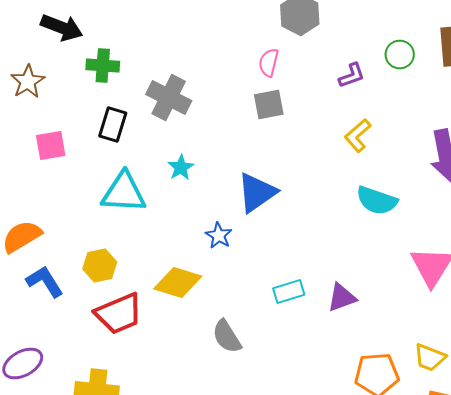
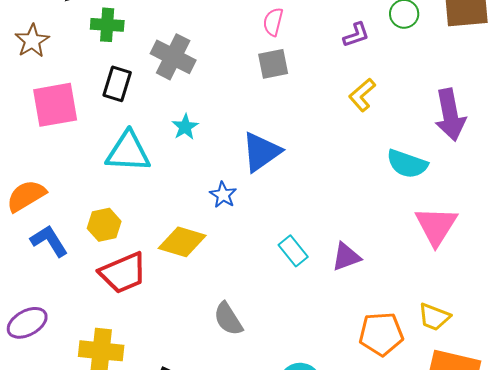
pink square: (51, 146) -> (55, 105), size x1.5
cyan semicircle: (377, 200) -> (407, 164), moved
cyan rectangle: (289, 292) -> (293, 251), turned 68
gray semicircle: (227, 336) -> (228, 319), moved

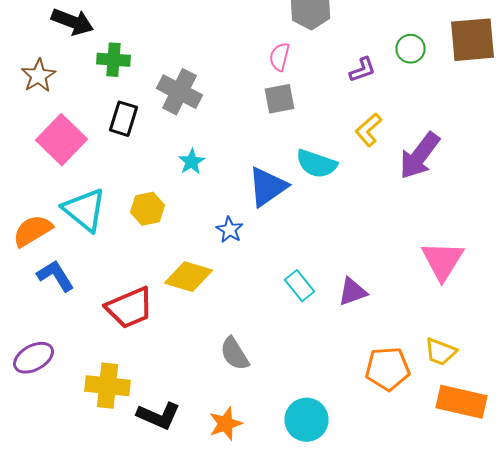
pink square: (55, 105) -> (62, 140), turned -36
purple arrow: (450, 115) -> (420, 156), moved, turned 48
cyan triangle: (128, 152) -> (84, 210), moved, turned 36
cyan semicircle: (407, 164) -> (316, 164), moved
yellow hexagon: (104, 225) -> (148, 209), moved

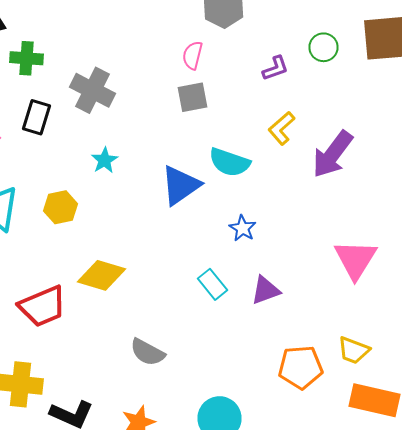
blue star: (230, 230) -> (242, 228), moved
gray semicircle: (234, 354) -> (148, 352), turned -30

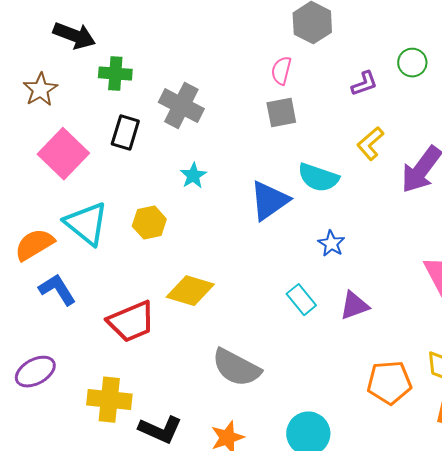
gray semicircle: (148, 352) -> (236, 368), size x1.4

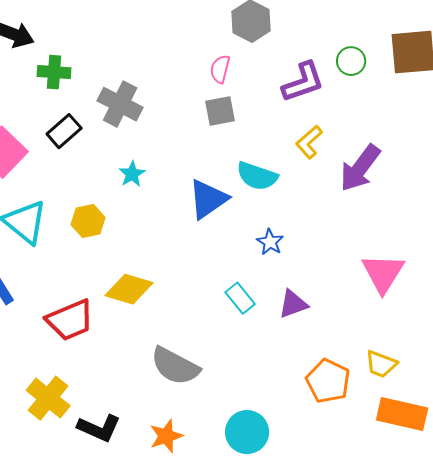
purple L-shape: (364, 84) -> (303, 82), size x1.6
black rectangle: (125, 133) -> (64, 131), turned 32
orange pentagon: (389, 383) -> (328, 381), turned 30
yellow cross: (109, 400) -> (48, 398), turned 33

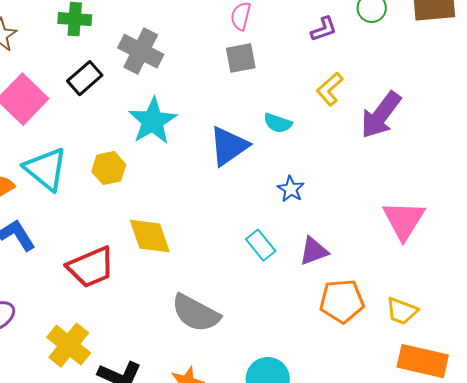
purple L-shape: (303, 82) -> (324, 29), size x0.6
cyan star: (132, 174) -> (153, 121), size x1.8
cyan semicircle: (257, 176) -> (278, 123), size x0.7
yellow diamond: (129, 289) -> (150, 236), turned 54
orange pentagon: (328, 381) -> (342, 301), moved, turned -30

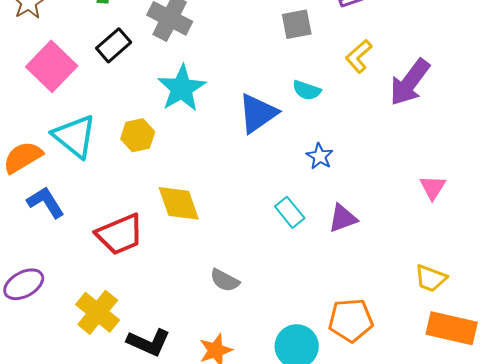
gray square: (241, 58) -> (297, 24), moved
pink triangle: (404, 220) -> (433, 187), size x0.6
orange pentagon: (342, 301) -> (351, 320), moved
gray semicircle: (196, 313) -> (225, 280), size x0.6

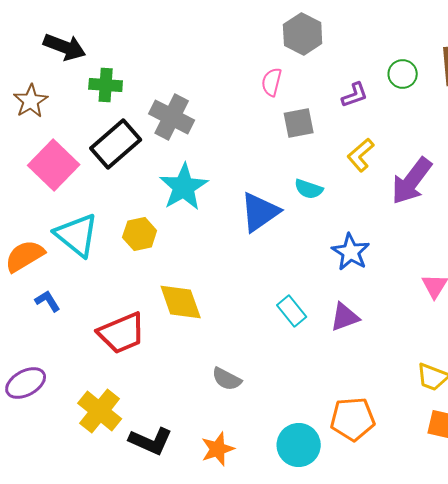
black rectangle: (114, 45) -> (116, 144), size x1.4
blue star: (320, 156) -> (351, 252), moved, size x1.4
blue L-shape: (46, 202) -> (48, 301), size x0.7

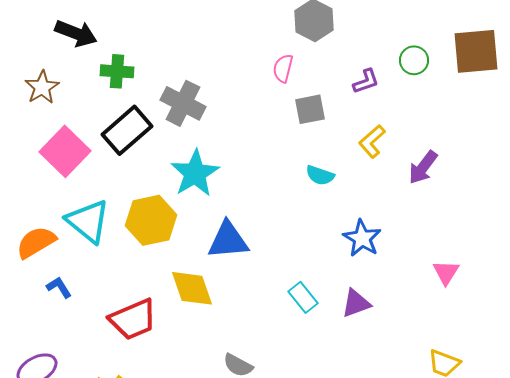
purple arrow: (412, 181) -> (423, 167), size x0.7
blue triangle: (260, 212) -> (228, 240), moved, turned 30
yellow hexagon: (140, 234) -> (151, 220), size x1.5

